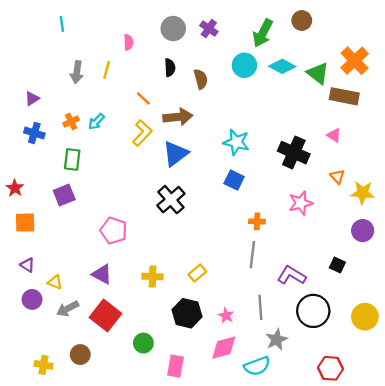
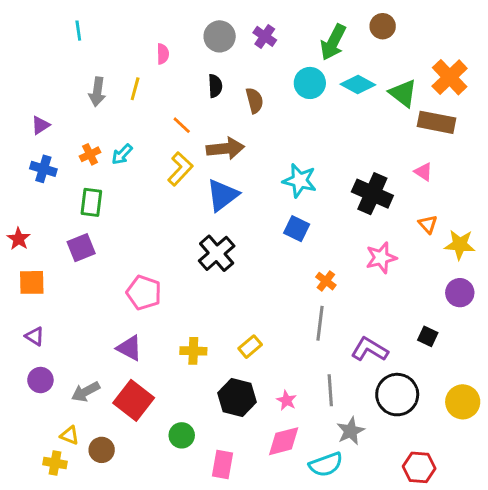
orange cross: (257, 221) -> (326, 281), turned 35
yellow triangle: (55, 282) -> (70, 435), moved

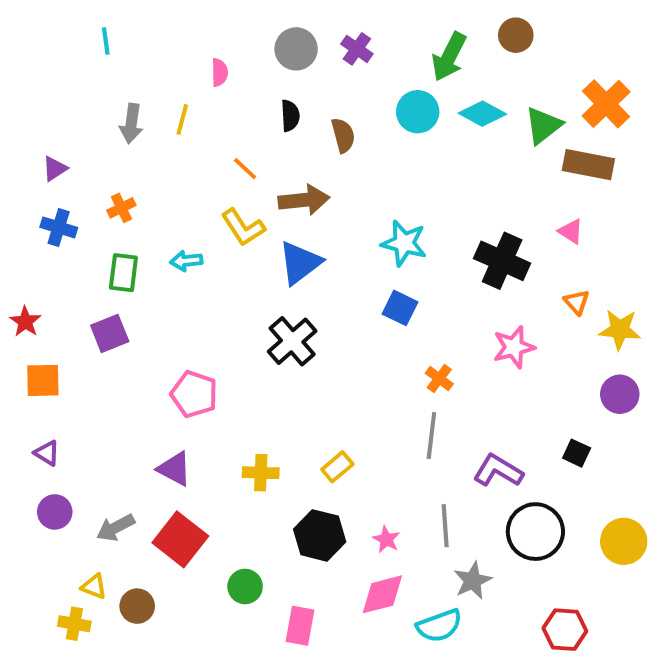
green triangle: (403, 93) -> (543, 125), turned 44
cyan arrow: (122, 154) -> (186, 261), moved, turned 40
yellow L-shape: (180, 169) -> (243, 227), turned 104

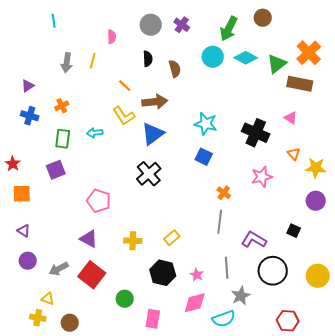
brown circle: (137, 606) -> (70, 323), moved

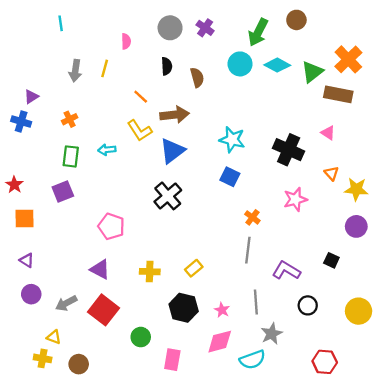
blue cross: (30, 116) -> (21, 121), moved
black circle: (273, 271) -> (308, 305), size x0.6

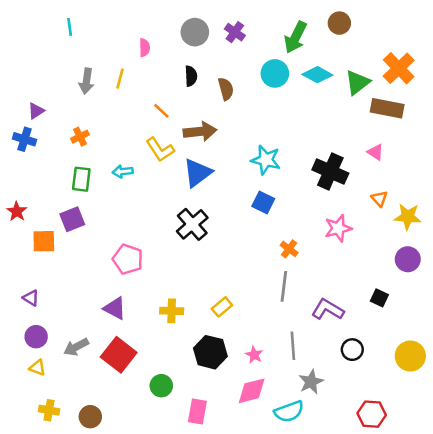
orange square: (24, 219) -> (44, 241), moved
yellow triangle: (54, 337) -> (37, 368), moved

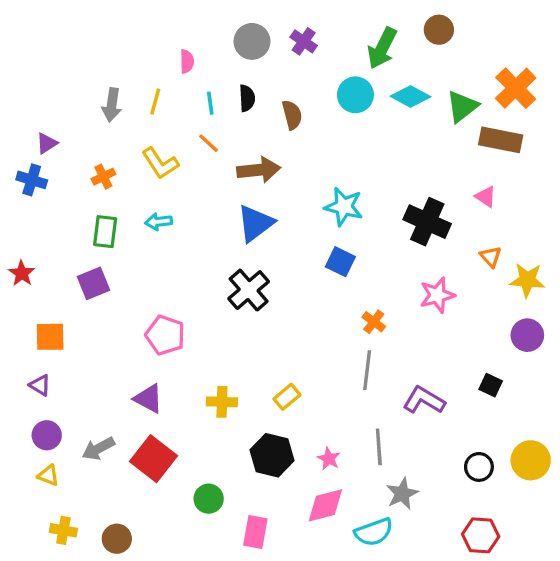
cyan line: (70, 27) -> (210, 103), moved
yellow L-shape: (160, 150) -> (160, 163), moved
orange square: (44, 241) -> (50, 337), moved
black circle: (352, 350) -> (479, 467), moved

